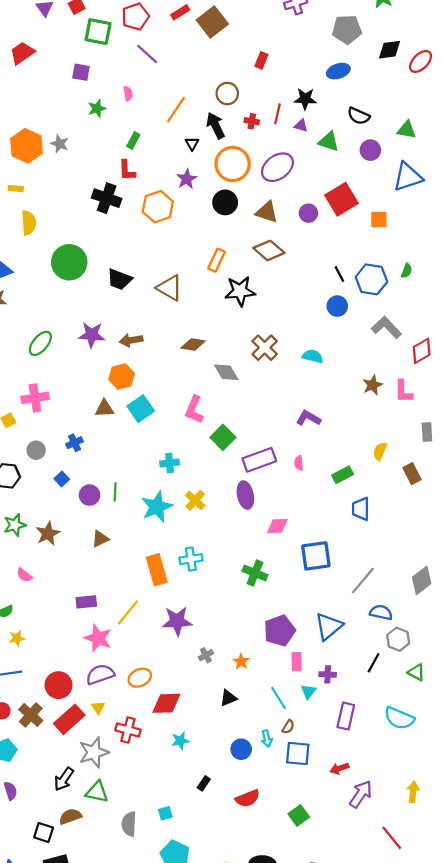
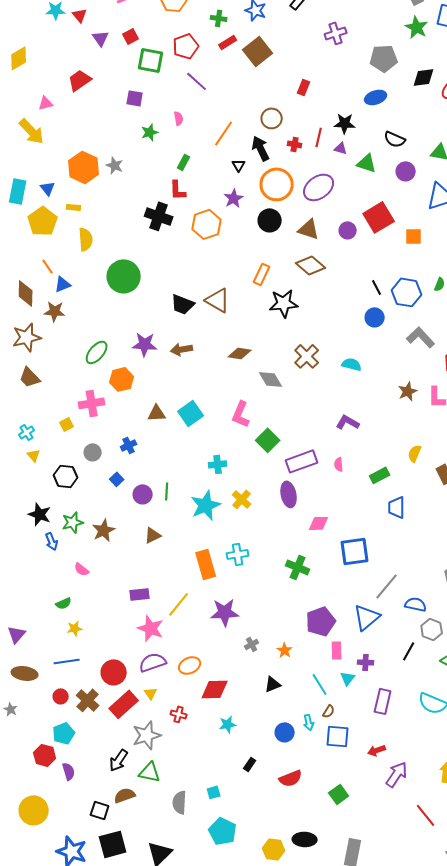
black trapezoid: (119, 279) -> (183, 304), moved
orange hexagon: (122, 377) -> (122, 379), moved
gray line: (363, 580) -> (387, 586), moved
red cross: (128, 730) -> (179, 714), size x0.7

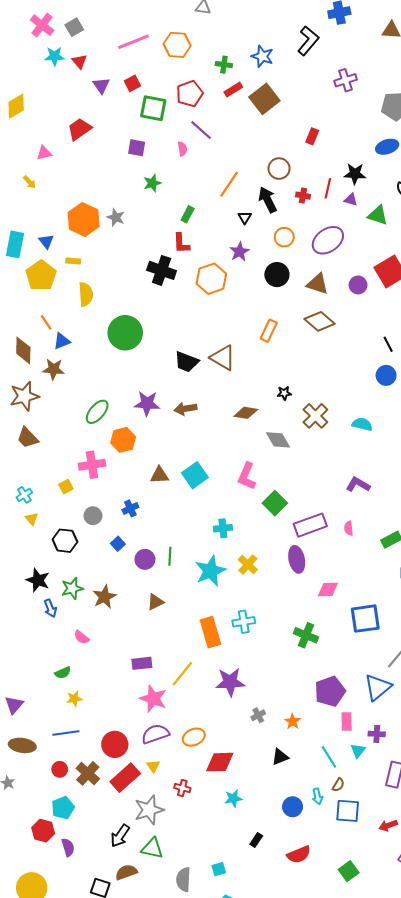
pink semicircle: (179, 118) -> (182, 149), moved
yellow arrow: (32, 131) -> (30, 182), size x0.5
orange circle: (277, 184) -> (284, 237), size x0.6
black star: (284, 303) -> (284, 393), moved, size x0.5

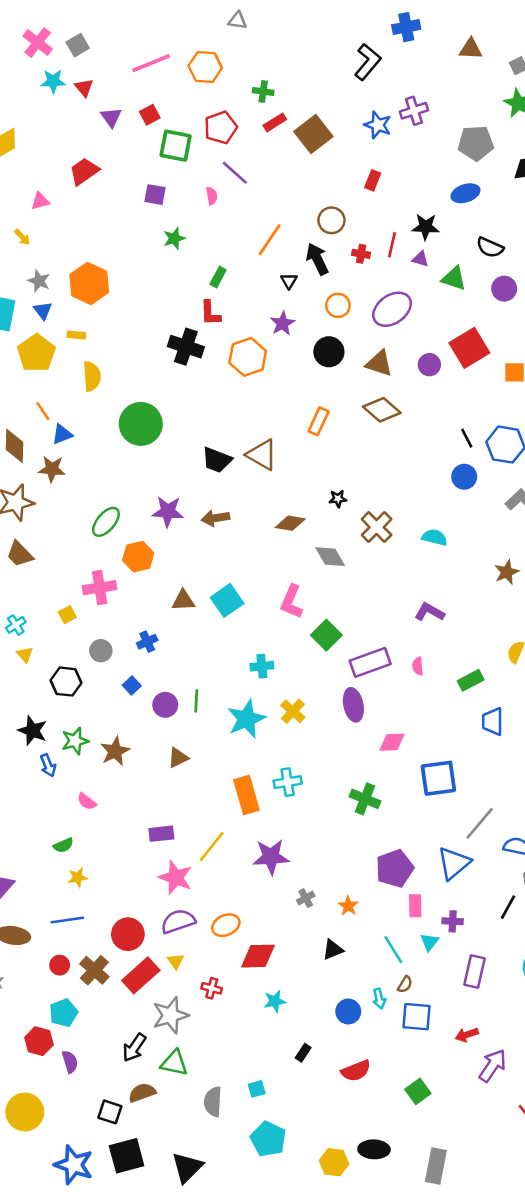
blue star: (262, 56) -> (378, 125), moved
gray star: (116, 217) -> (39, 281), moved

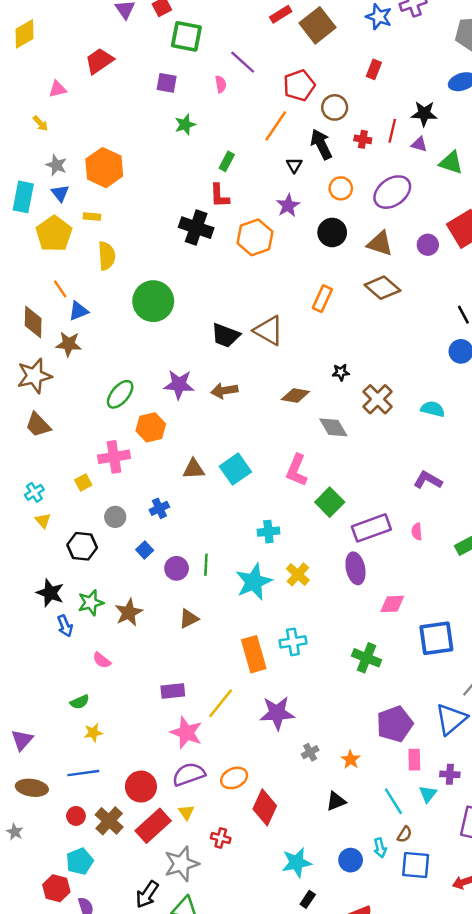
red pentagon: (221, 128) -> (299, 85), moved
red diamond: (258, 956) -> (265, 807), turned -64
cyan star: (275, 1001) -> (297, 863), moved, size x1.4

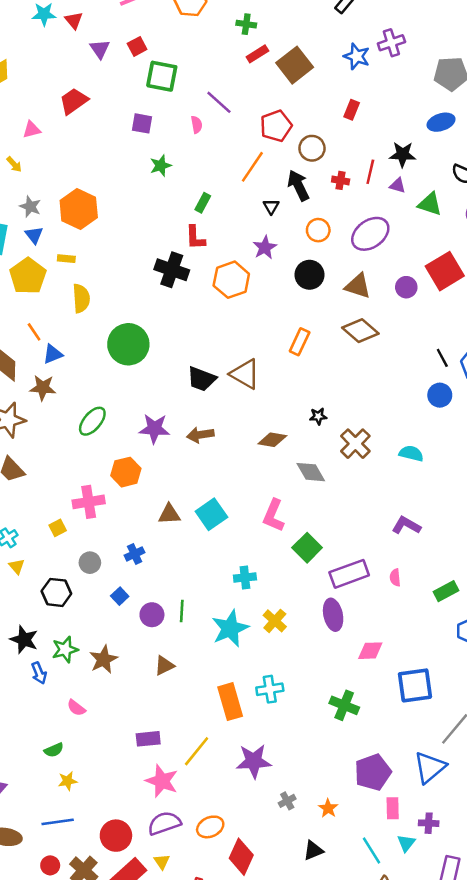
green ellipse: (120, 394) -> (92, 421), moved

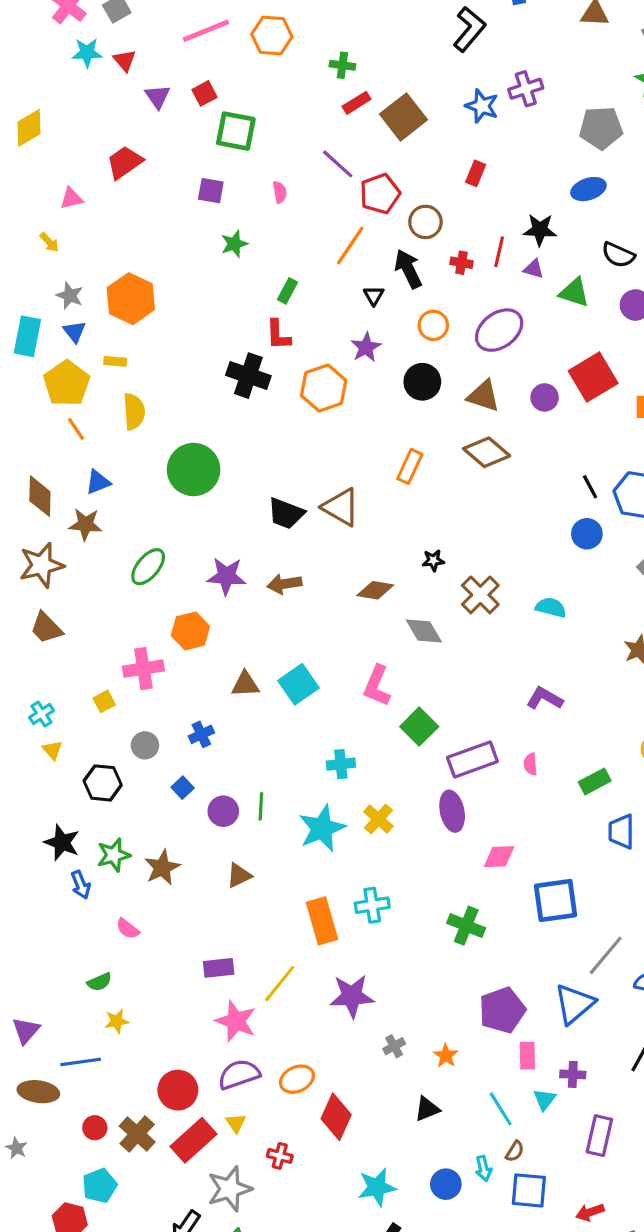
purple line: (219, 102) -> (338, 164), moved
orange line: (34, 332) -> (76, 429), moved
blue line: (58, 822) -> (81, 1062), moved

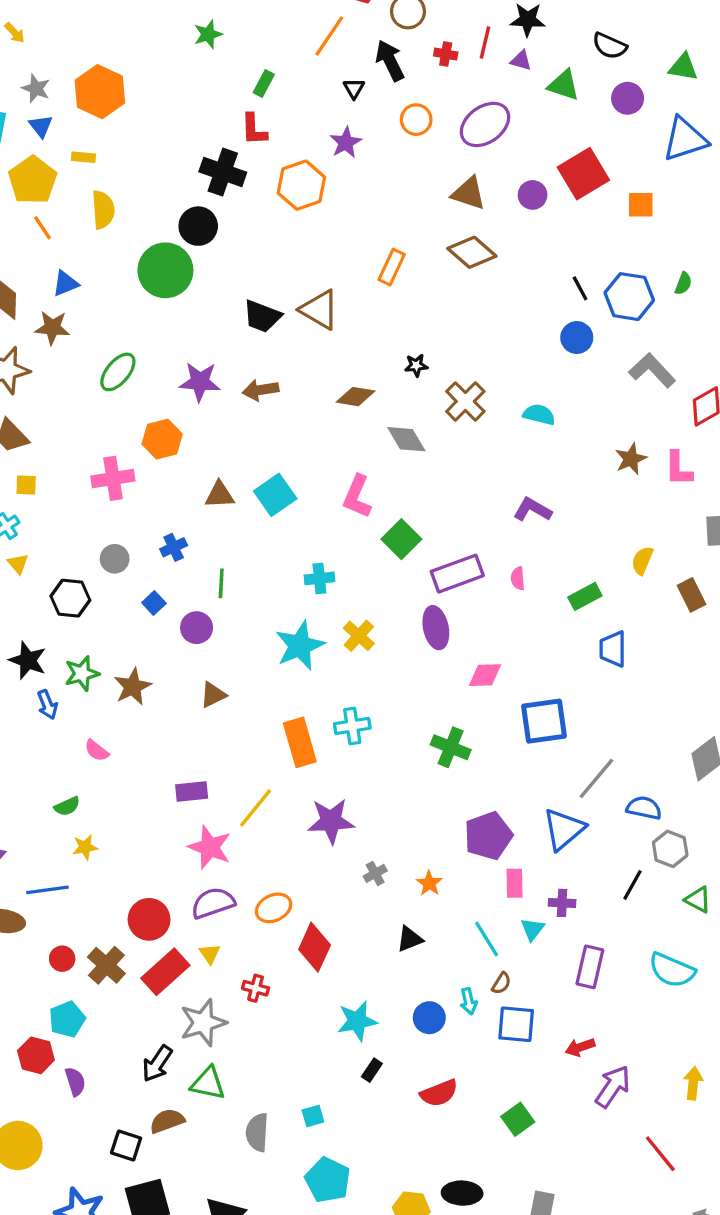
black circle: (422, 382) -> (198, 226), moved
yellow square: (104, 701) -> (26, 485), moved, turned 30
green line: (261, 806) -> (221, 583), moved

